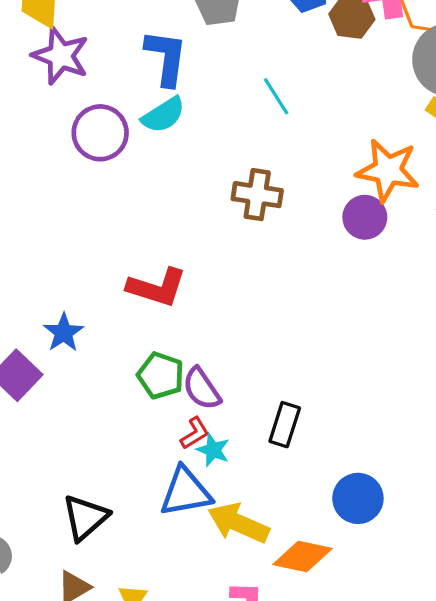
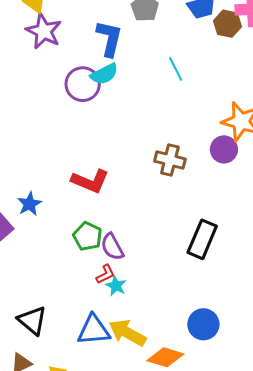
purple circle: (100, 133) -> (83, 84), moved
brown cross: (257, 195) -> (170, 160), moved
black rectangle: (285, 425) -> (202, 239), moved, size x1.4
blue triangle: (186, 492) -> (94, 330), moved
black triangle: (85, 518) -> (32, 320), turned -44

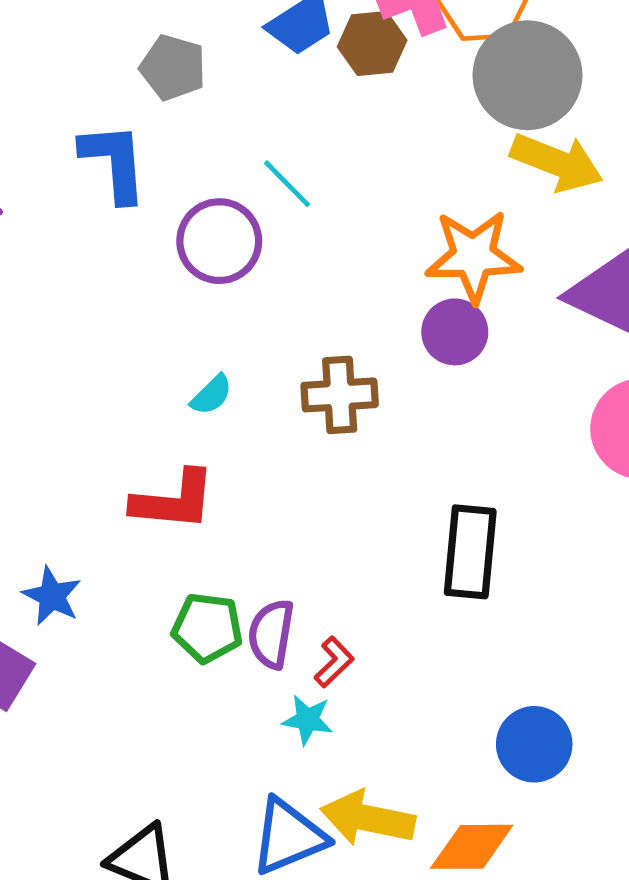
cyan semicircle: (104, 74) -> (211, 395), moved, size x0.7
purple circle: (83, 84) -> (219, 241), moved
purple semicircle: (112, 247) -> (271, 634), turned 56
red L-shape: (105, 274) -> (334, 662), moved

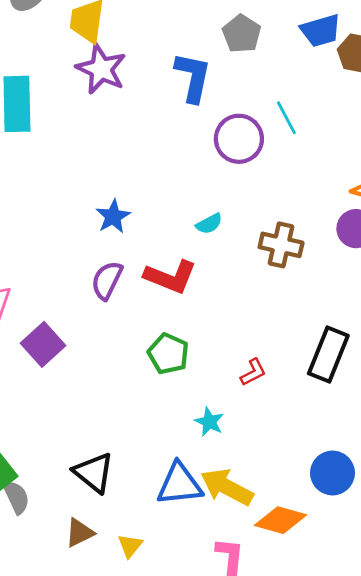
blue star: (52, 596) -> (113, 216), moved
purple semicircle: (271, 634) -> (107, 280), moved
red L-shape: (334, 662) -> (253, 372), moved

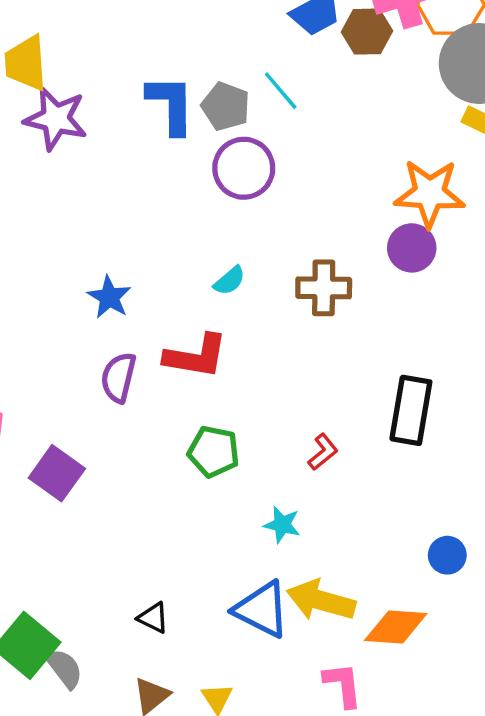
gray pentagon: (242, 34) -> (226, 106), moved
cyan line: (286, 118) -> (281, 91), moved
black triangle: (94, 473) -> (153, 618), size x0.6
blue circle: (332, 473) -> (447, 555), size x0.7
blue triangle: (179, 484) -> (262, 609), turned 45

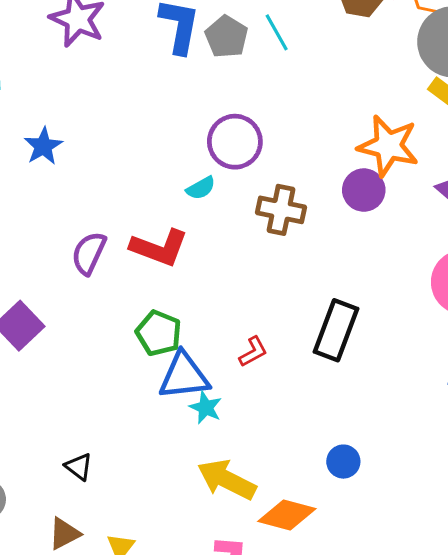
purple circle: (244, 168) -> (235, 142), moved
blue star: (109, 297) -> (43, 146), moved
blue triangle: (262, 609) -> (184, 376), moved, turned -44

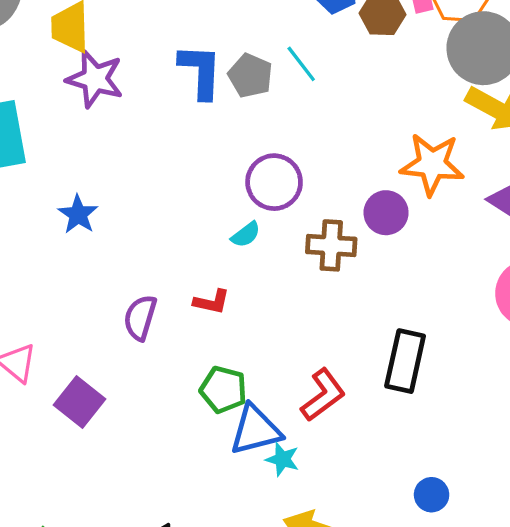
purple circle: (364, 190) -> (386, 213), moved
red L-shape: (159, 248) -> (212, 302), size x0.6
red L-shape: (253, 352) -> (323, 395), size x1.6

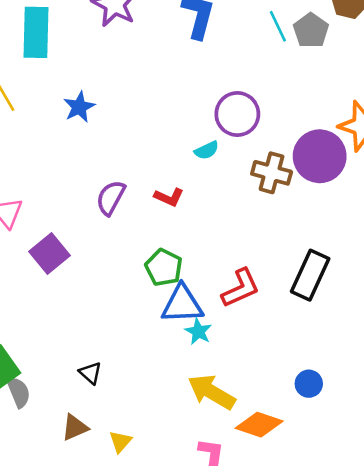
gray pentagon: (250, 76) -> (311, 30), moved
purple circle: (386, 213) -> (320, 156), size x1.5

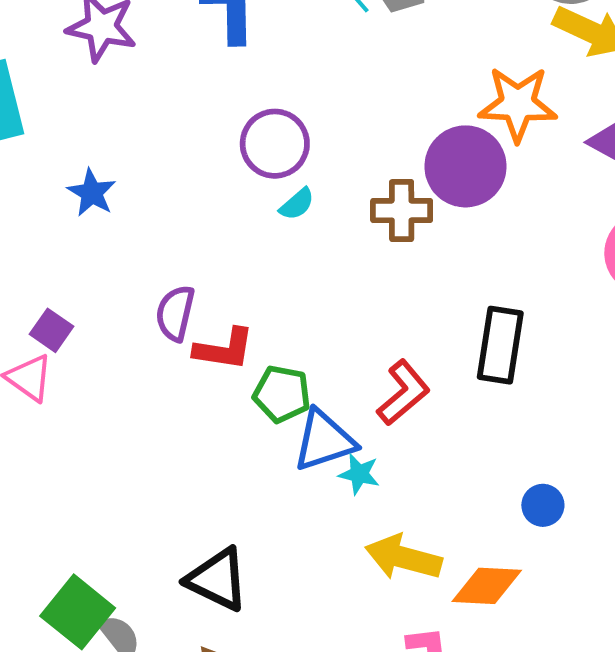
purple circle: (237, 114) -> (275, 144), moved
red L-shape: (169, 197) -> (224, 349), moved, size x1.4
purple square: (50, 254) -> (52, 330), moved, size x0.7
black triangle: (90, 373) -> (217, 579), size x1.8

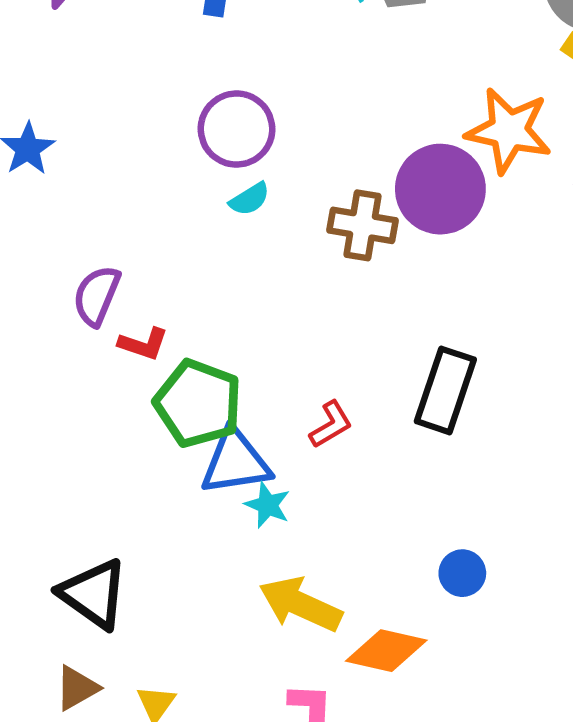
red L-shape: (224, 349) -> (143, 344), size x0.7
red L-shape: (403, 393) -> (331, 425), size x0.7
green pentagon: (282, 394) -> (198, 403), size x1.4

